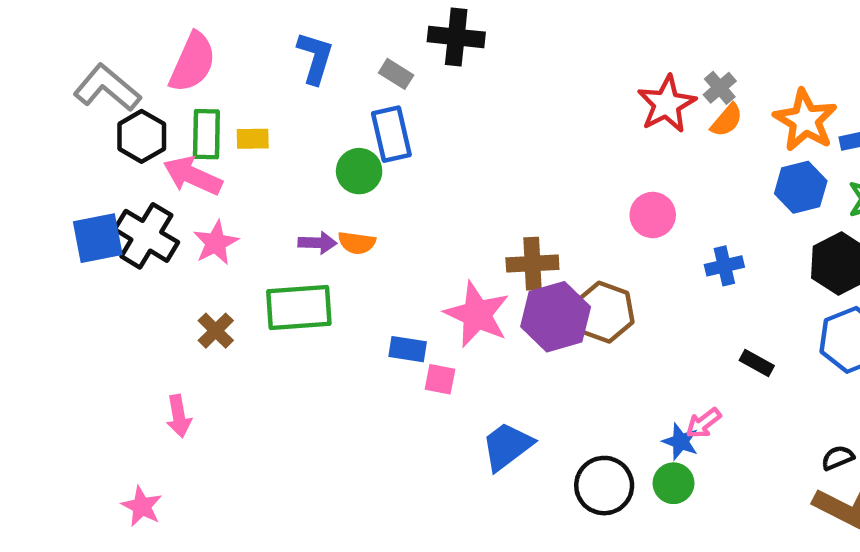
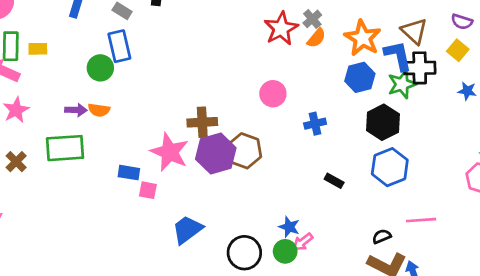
pink arrow: (704, 423) -> (303, 242), moved

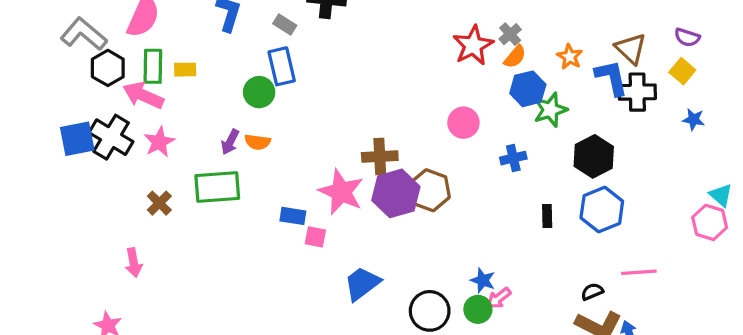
orange star: (363, 38) -> (570, 57), size x0.6
blue hexagon: (360, 77) -> (528, 89), moved
green star: (402, 84) -> (550, 110), moved
purple arrow: (76, 110) -> (230, 142), turned 115
black rectangle: (334, 181) -> (547, 216), moved, turned 60

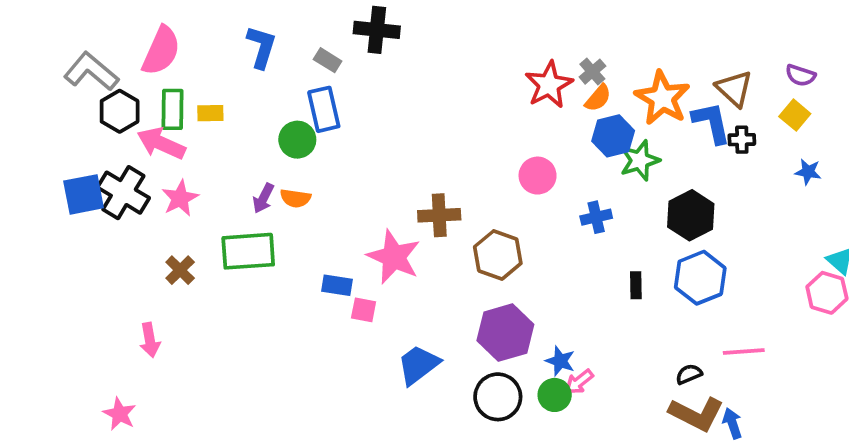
orange star: (570, 57) -> (662, 98), size x1.8
black cross: (637, 92) -> (742, 140), size x0.6
purple hexagon: (396, 193) -> (505, 333), moved

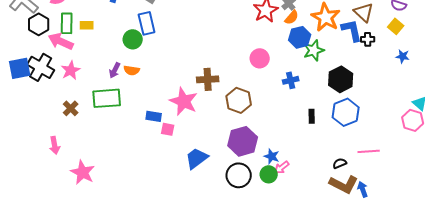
pink star: (120, 414) -> (83, 172), moved, size x1.4

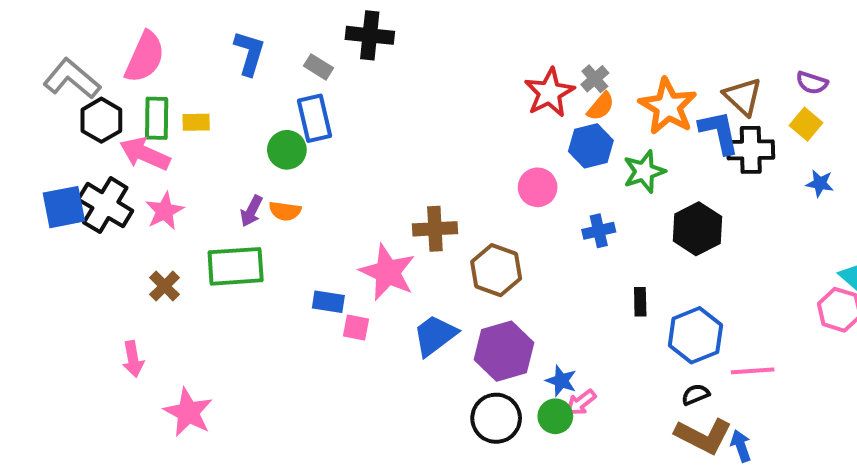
blue hexagon: (300, 37) -> (591, 146), moved
black cross: (368, 39) -> (751, 150), size x1.6
blue hexagon: (346, 112) -> (695, 335), moved
blue trapezoid: (197, 158) -> (435, 335), moved

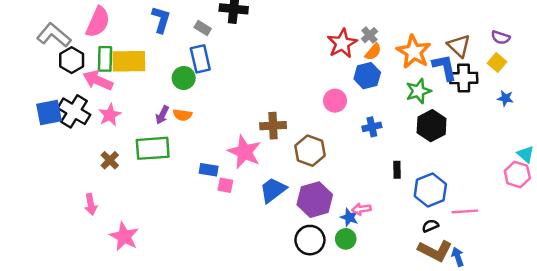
yellow rectangle: (196, 122) -> (129, 61), size x2.0
green star: (644, 172) -> (418, 91), moved
pink arrow: (581, 402) -> (361, 209), moved, turned 30

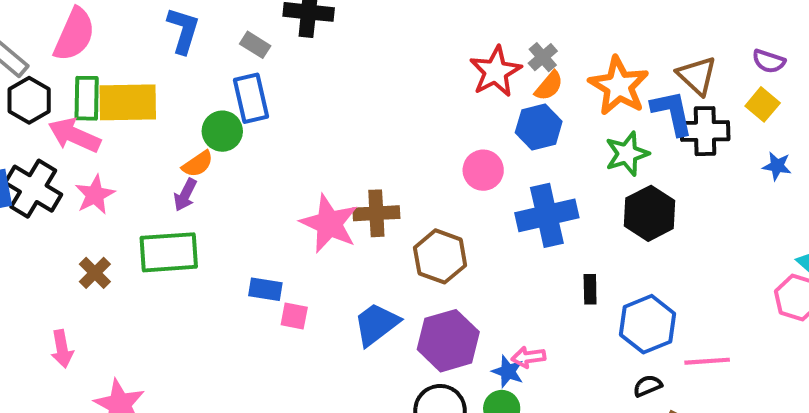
orange semicircle: (182, 115) -> (198, 164), moved, turned -42
blue cross: (372, 127) -> (547, 215), size x1.8
pink star: (244, 152) -> (329, 224), moved

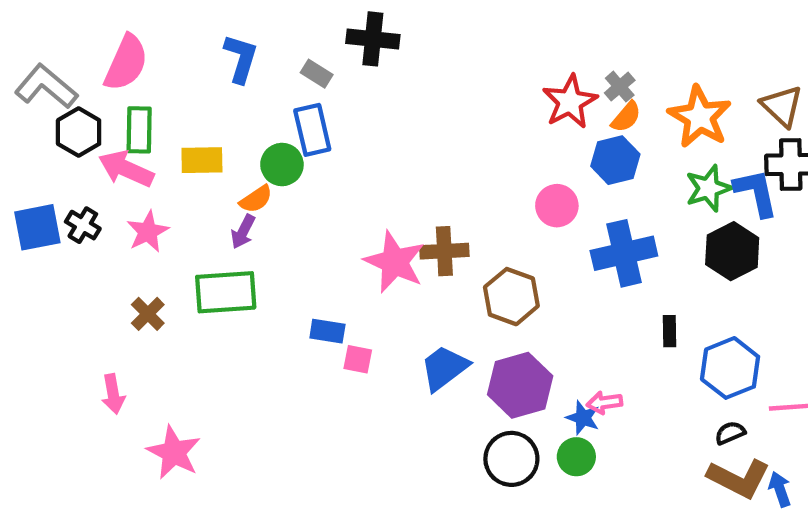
yellow rectangle: (128, 102) -> (202, 160), moved, size x0.7
blue L-shape: (672, 113) -> (756, 193), moved
black cross: (33, 189) -> (83, 225), size x0.6

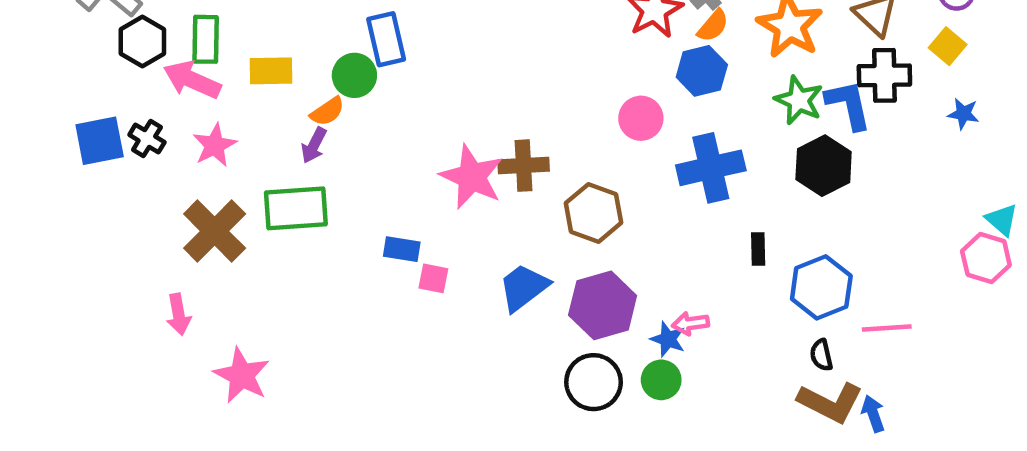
green star: (708, 188) -> (799, 100), turned -30
brown cross: (148, 314) -> (215, 231), size x1.8
black semicircle: (730, 433) -> (821, 355), turned -80

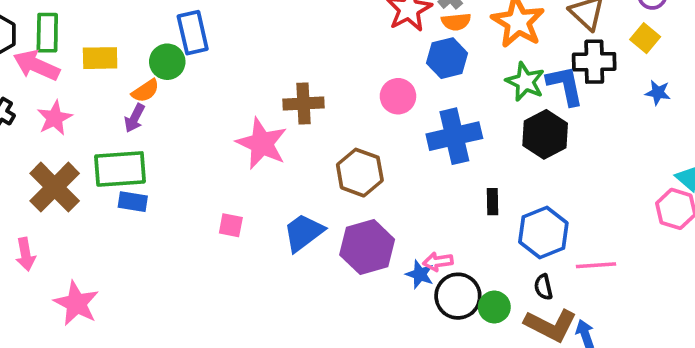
orange semicircle: (713, 26) -> (456, 22), turned 44
brown cross: (524, 166) -> (304, 104), moved
blue rectangle: (402, 249) -> (133, 202), moved
green circle: (661, 380) -> (494, 307), moved
black circle: (594, 382) -> (458, 296), moved

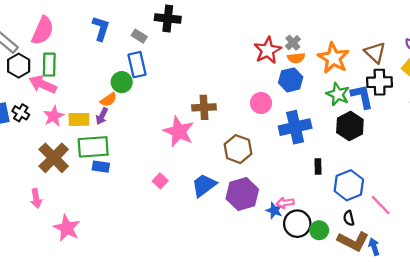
yellow rectangle: (100, 58) -> (79, 119), moved
pink square: (231, 225) -> (160, 181), turned 32
pink line: (596, 265) -> (381, 205), turned 50

